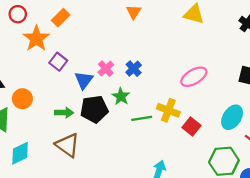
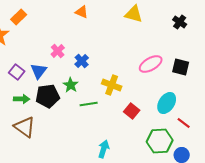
orange triangle: (134, 12) -> (82, 12), turned -40
purple square: (58, 62) -> (17, 72), moved
pink cross: (106, 69) -> (58, 51), moved
pink ellipse: (194, 77) -> (151, 64), moved
yellow cross: (168, 110) -> (112, 85), moved

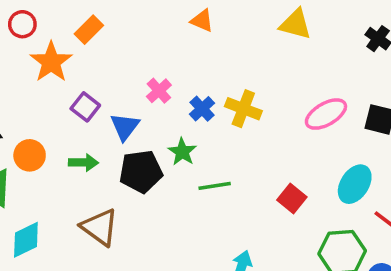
purple square: (17, 72) -> (85, 107), moved
yellow cross: (112, 85) -> (243, 109), moved
green arrow: (22, 99) -> (83, 163), moved

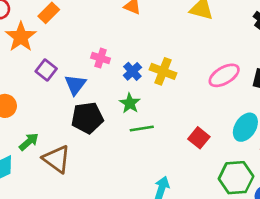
pink cross: (159, 91) -> (101, 58), turned -30
green star: (182, 152) -> (130, 103), moved
green arrow: (83, 163) -> (29, 142), moved, turned -42

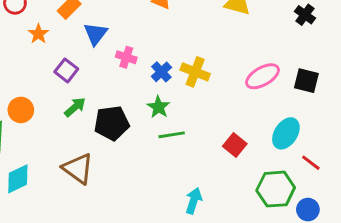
orange star: (21, 37) -> (38, 34), size x0.6
blue triangle: (75, 85) -> (96, 34), moved
green arrow: (29, 142) -> (75, 107), moved

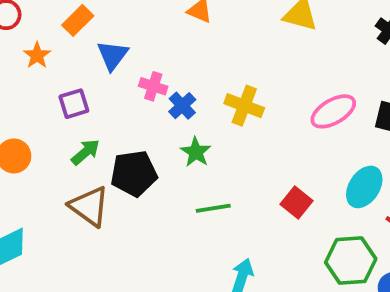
purple square: (66, 70) -> (74, 104), turned 35
blue cross: (161, 72) -> (182, 106), moved
green line: (172, 135) -> (213, 208), moved
brown triangle: (78, 169) -> (89, 206), moved

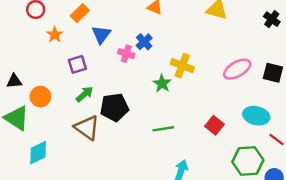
blue cross: (182, 106) -> (144, 42), moved
green star: (196, 152) -> (162, 83), moved
cyan ellipse: (364, 187) -> (256, 116), turned 70

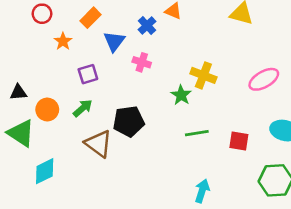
blue cross: (144, 42) -> (147, 26), moved
green arrow: (85, 94) -> (83, 108), moved
red square: (215, 125) -> (239, 141), turned -30
green line: (163, 129) -> (197, 133), moved

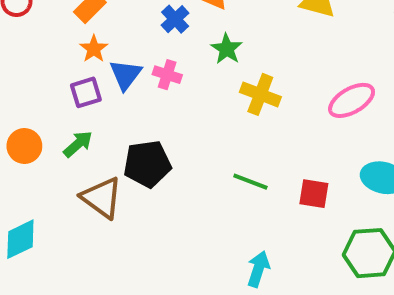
orange star: (63, 41) -> (94, 49), moved
blue triangle: (114, 41) -> (126, 75), moved
green star: (181, 95) -> (227, 49), moved
green line: (197, 133) -> (250, 182), turned 30

